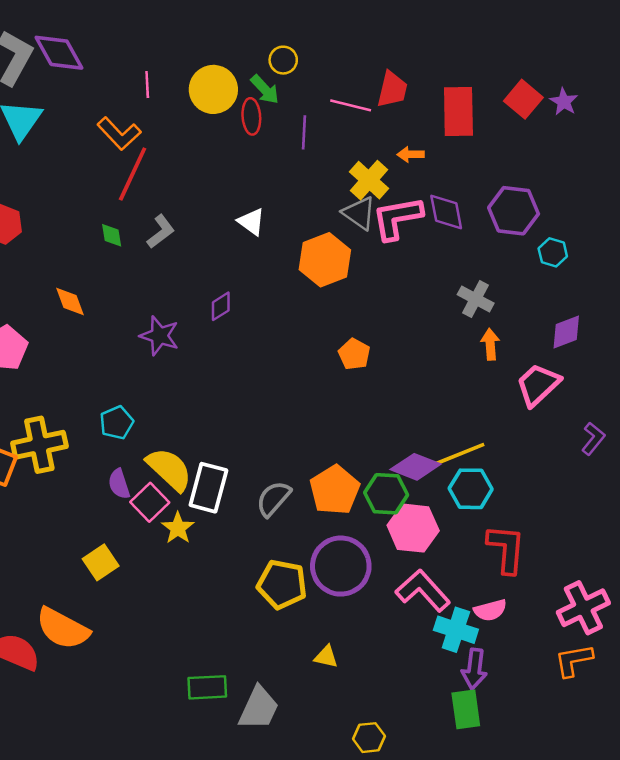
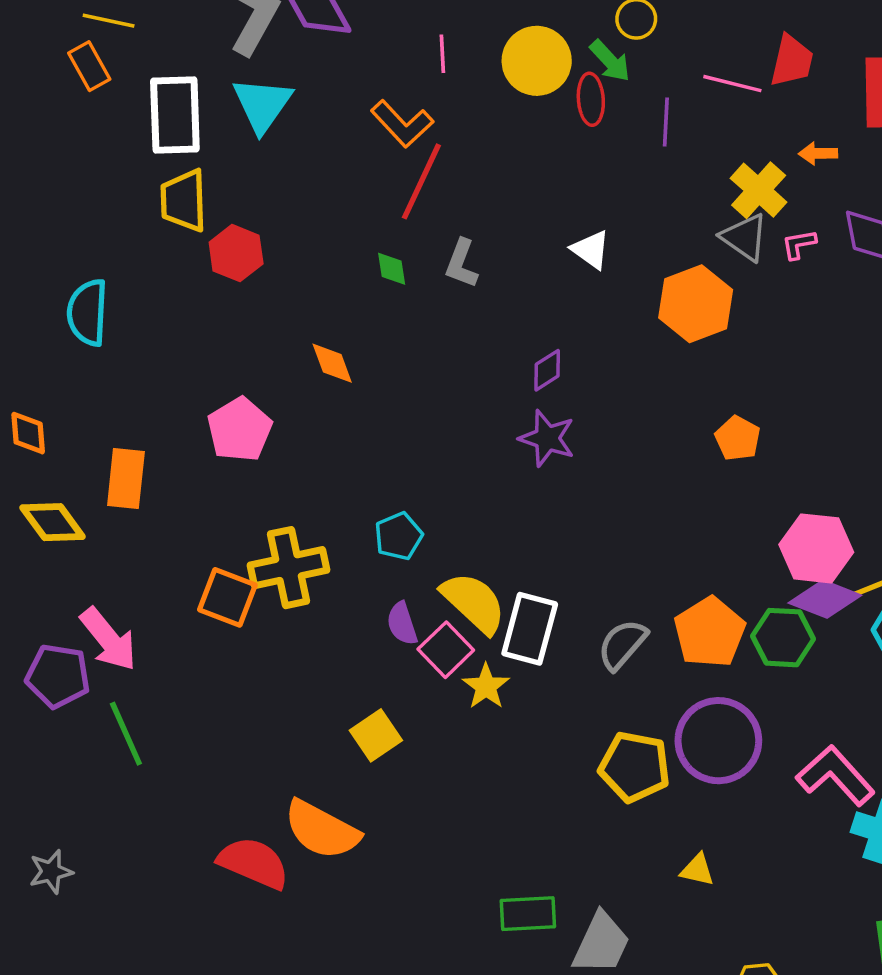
pink L-shape: (397, 218) -> (799, 244), size x0.5
gray L-shape: (161, 232) -> (461, 264), turned 148
purple star: (159, 336) -> (547, 438), moved
pink hexagon: (413, 528) -> (816, 548), moved

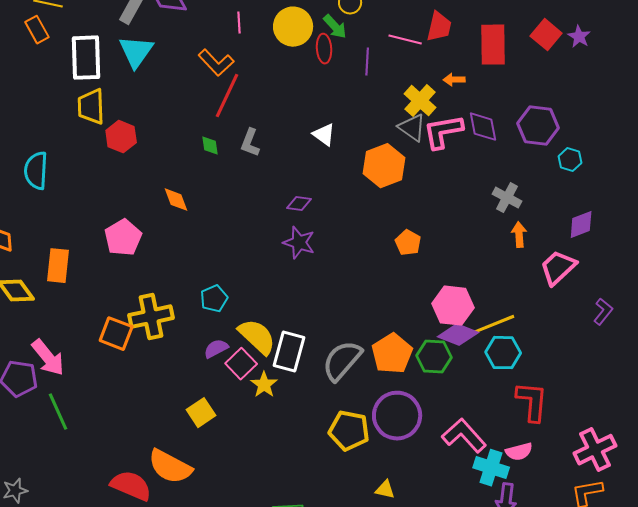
pink L-shape: (799, 244) -> (443, 132), size x2.0
purple diamond: (547, 370) -> (299, 204), turned 40
purple semicircle: (402, 624) -> (216, 349), turned 80
gray semicircle: (622, 644) -> (342, 361), size x1.4

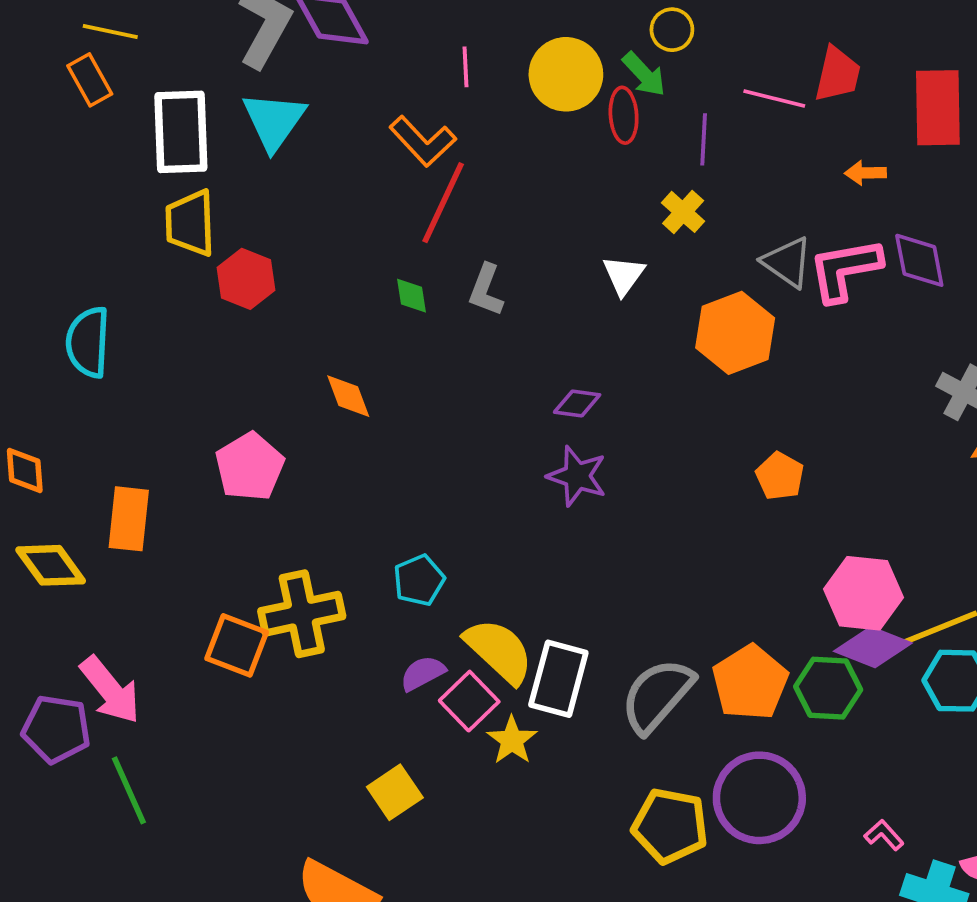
yellow cross: (420, 101) -> (683, 212), moved, size x0.7
white triangle: (324, 135) -> (624, 275), turned 30
pink L-shape: (464, 436) -> (884, 835), size x0.5

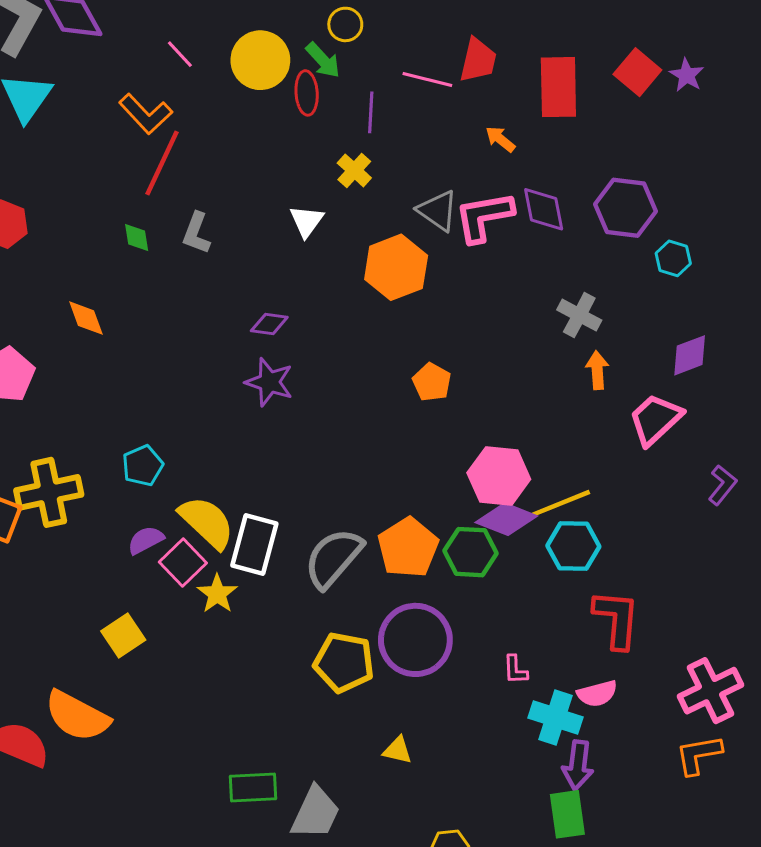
pink line: (465, 67) -> (180, 54), turned -40
orange arrow: (865, 173) -> (500, 139), turned 40
pink L-shape: (884, 835) -> (515, 670), turned -140

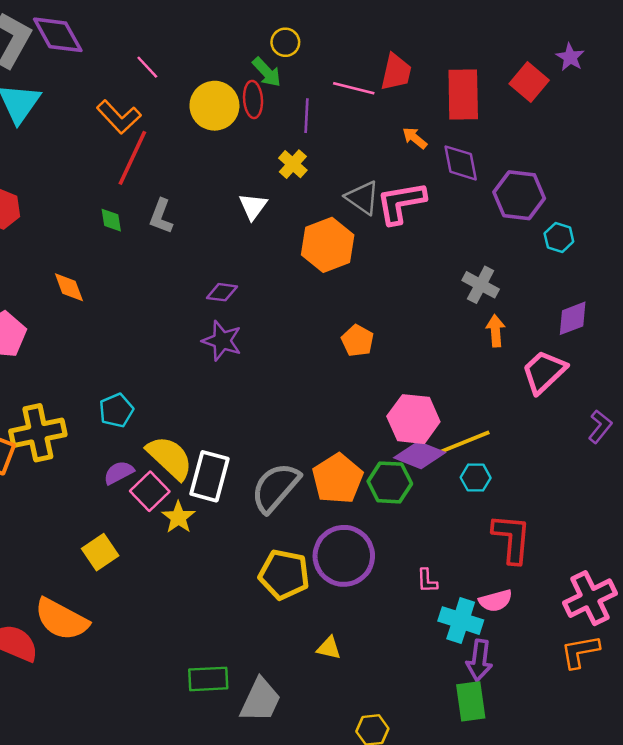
yellow circle: (260, 60) -> (214, 106), moved
purple star: (687, 75) -> (570, 57), moved
purple diamond: (544, 209) -> (461, 163), moved
cyan hexagon: (573, 546) -> (476, 478), size x0.7

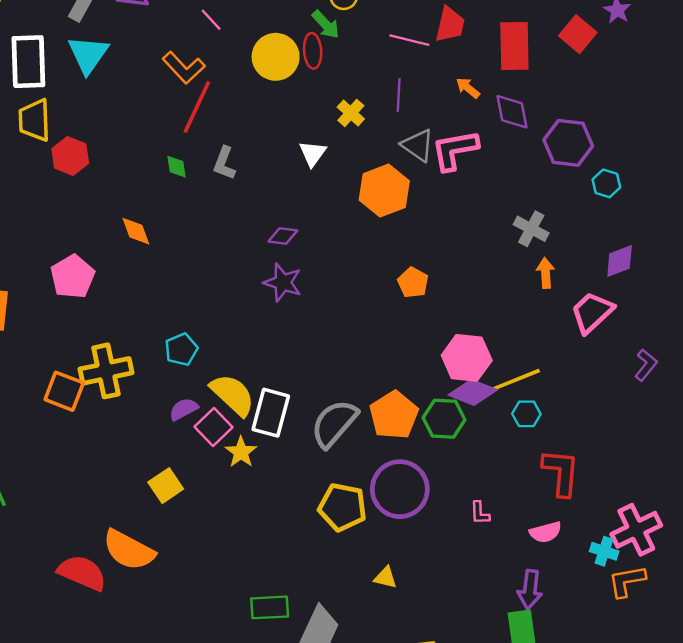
purple line: (306, 116) -> (399, 95), moved
cyan cross: (461, 621) -> (604, 551), moved, size x0.7

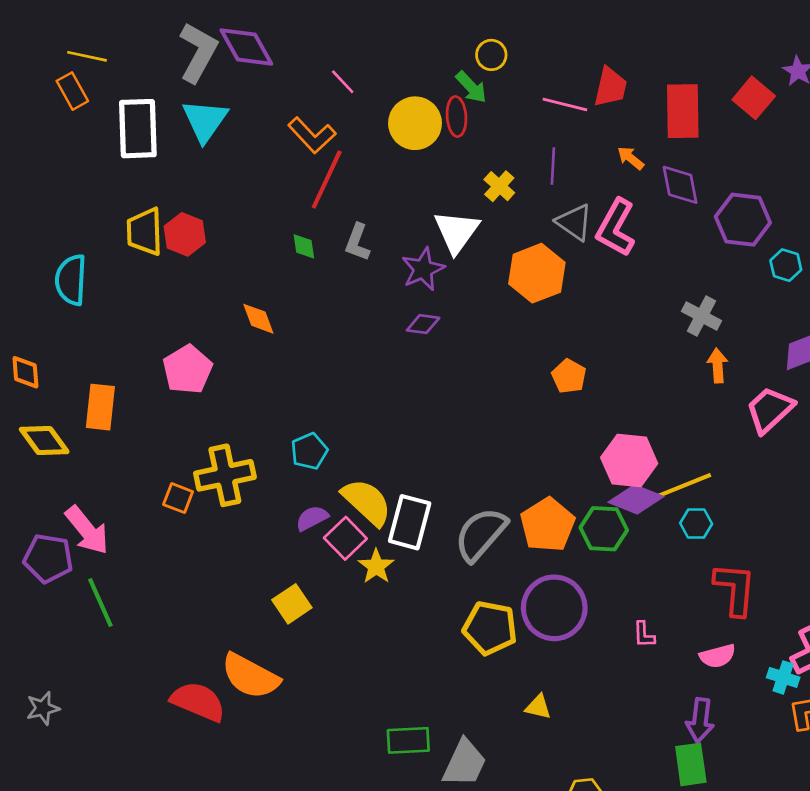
yellow trapezoid: (34, 120) -> (145, 232), moved
pink L-shape: (455, 150) -> (616, 228), turned -51
white triangle: (313, 154) -> (456, 232), size x1.5
purple star: (283, 283) -> (423, 269), moved, turned 30
orange square: (64, 391) -> (178, 498), size x0.7

